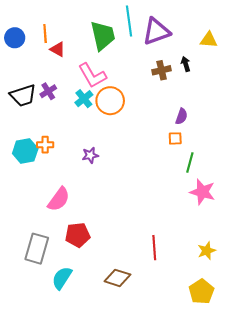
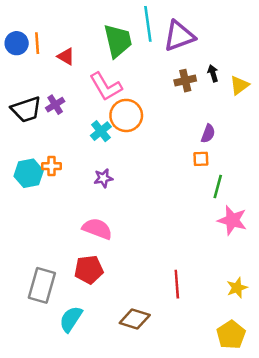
orange line: (45, 34) -> (37, 43), moved
yellow triangle: (209, 40) -> (239, 85), moved, turned -42
cyan cross: (84, 99) -> (101, 131), moved
pink semicircle: (59, 199) -> (97, 229), moved, turned -105

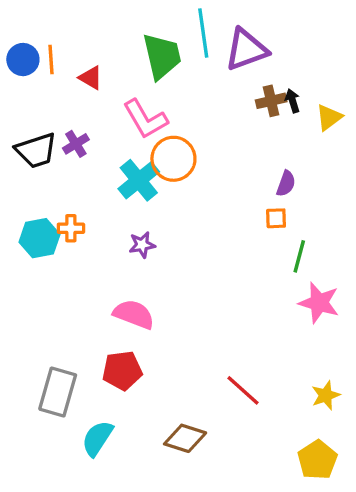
brown cross: (185, 81) -> (271, 101), moved
cyan cross: (101, 131) -> (139, 180), size x1.4
red line: (177, 284) -> (243, 390), turned -44

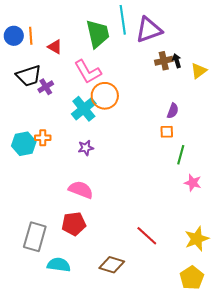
black trapezoid: (36, 150) -> (29, 76), moved
pink star: (319, 303) -> (193, 183), size x0.7
yellow star: (326, 395) -> (197, 239), size x1.4
cyan semicircle: (97, 438) -> (59, 265), turned 65

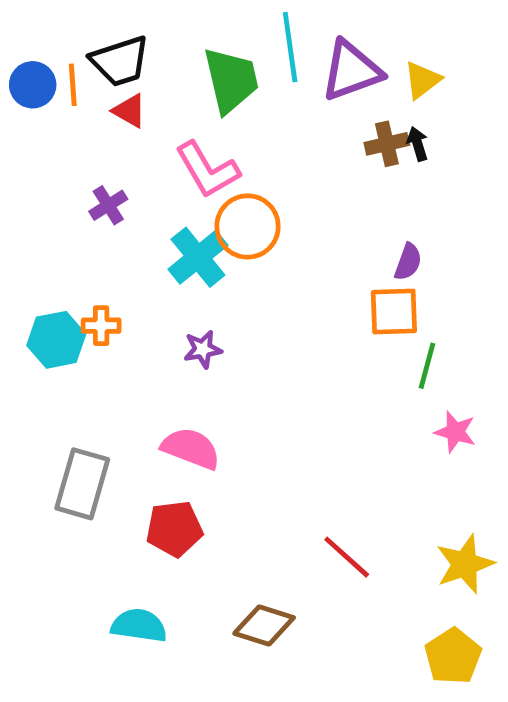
yellow triangle: (199, 71) -> (422, 80), moved
black trapezoid: (29, 76) -> (120, 61), moved
orange square: (167, 132) -> (394, 311), size x1.6
gray rectangle: (35, 237) -> (82, 484), moved

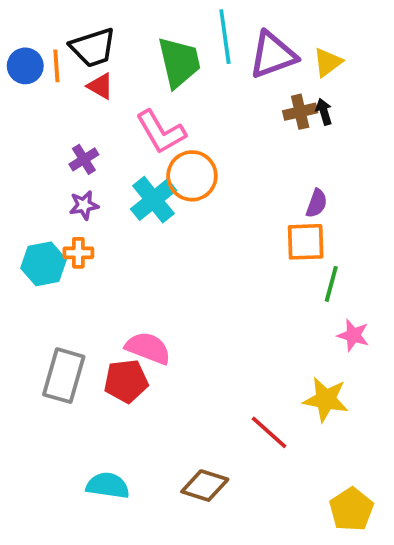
purple star: (203, 349) -> (84, 205), moved
red pentagon: (174, 529) -> (126, 381), moved
yellow star: (465, 564) -> (326, 399), moved, turned 30

